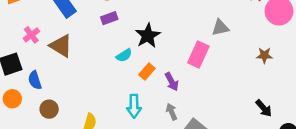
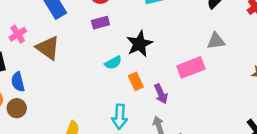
pink rectangle: (198, 54) -> (191, 67), turned 40
orange rectangle: (147, 72) -> (136, 81), turned -70
brown circle: (49, 109) -> (17, 108), moved

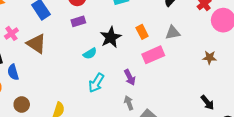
orange rectangle: (136, 81) -> (142, 32), moved
brown circle: (17, 108) -> (22, 104), moved
cyan arrow: (120, 117) -> (96, 83), moved, turned 30

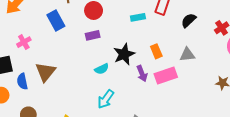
brown triangle: (36, 44) -> (46, 72), moved, turned 30
purple arrow: (130, 77) -> (142, 74), moved

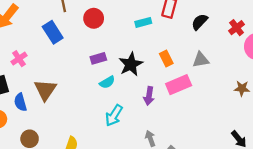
purple rectangle: (93, 35) -> (98, 58), moved
purple arrow: (142, 74) -> (149, 96), moved, turned 35

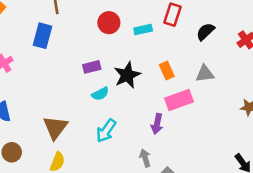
red circle: (94, 18) -> (109, 23), moved
blue rectangle: (53, 32) -> (43, 36), turned 45
brown triangle: (45, 90) -> (55, 127), moved
purple arrow: (149, 96) -> (157, 124), moved

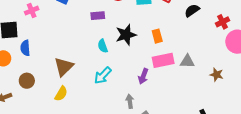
purple rectangle: (92, 67) -> (98, 16), moved
gray triangle: (205, 74) -> (187, 61), moved
cyan semicircle: (100, 94) -> (103, 46), turned 88

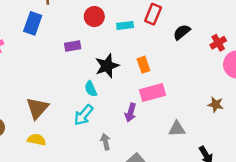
cyan semicircle: (103, 46) -> (91, 89), moved
gray triangle: (187, 61) -> (177, 129), moved
yellow semicircle: (61, 94) -> (37, 140), turned -105
gray arrow: (130, 101) -> (105, 142), moved

